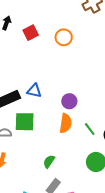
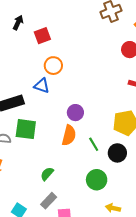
orange circle: (64, 37) -> (53, 66), moved
blue triangle: (34, 91) -> (42, 86), moved

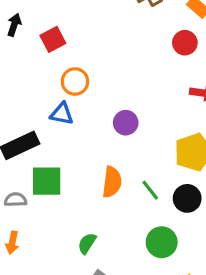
purple circle: (75, 113) -> (126, 123), moved

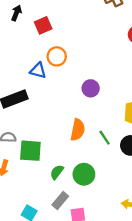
blue triangle: (62, 114) -> (38, 70), moved
green square: (47, 181) -> (30, 151), moved
green circle: (162, 242) -> (84, 174), moved

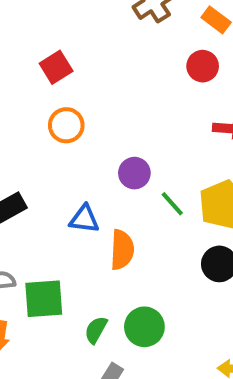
red square: (43, 25) -> (56, 67), moved
blue triangle: (38, 70) -> (84, 219), moved
green line: (105, 138) -> (172, 204), moved

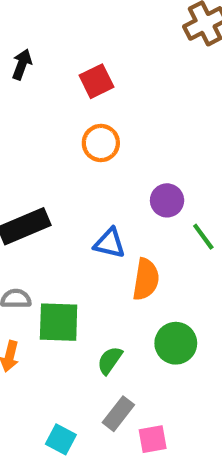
green circle: (144, 327) -> (176, 343), moved

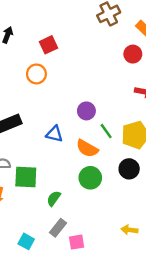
orange circle: (101, 143) -> (36, 74), moved
orange semicircle: (146, 279) -> (87, 148), moved, turned 110
green circle: (176, 343) -> (90, 178), moved

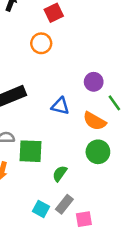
cyan square: (26, 241) -> (41, 209), moved

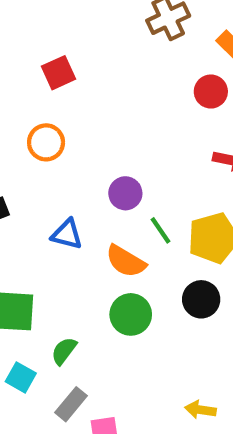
orange circle: (41, 43) -> (46, 142), moved
cyan square: (41, 209) -> (21, 377), moved

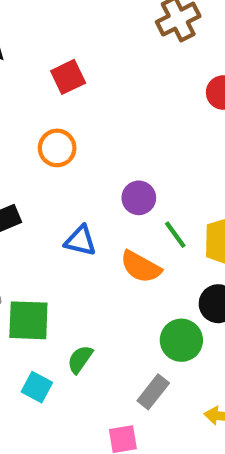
green circle: (131, 314) -> (181, 340), moved
gray rectangle: (71, 404) -> (153, 392), moved

